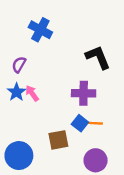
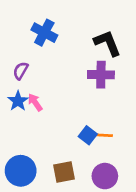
black L-shape: (98, 57) -> (107, 43), moved
purple cross: (84, 93) -> (101, 75), moved
brown square: (58, 140) -> (64, 172), moved

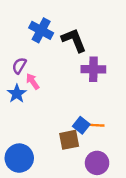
black L-shape: (107, 43) -> (74, 40), moved
pink arrow: (35, 102) -> (33, 81), moved
brown square: (64, 172) -> (69, 140), moved

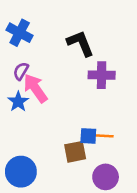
blue cross: (41, 30) -> (20, 33), moved
pink arrow: (33, 81) -> (35, 88), size x1.6
blue square: (81, 125) -> (88, 136), turned -35

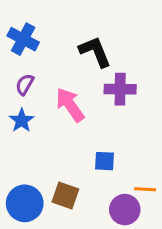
pink arrow: (35, 88) -> (70, 105), moved
orange line: (104, 136) -> (145, 189), moved
brown square: (75, 152) -> (65, 196), moved, turned 30

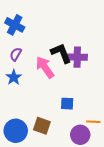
black L-shape: (95, 52) -> (61, 53), moved

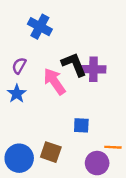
blue cross: (15, 25) -> (40, 27), moved

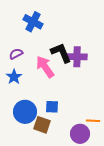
purple semicircle: (19, 66) -> (16, 54), turned 32
blue square: (81, 125) -> (52, 107), moved
blue circle: (19, 158) -> (25, 112), moved

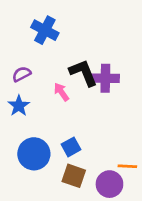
pink arrow: (45, 67) -> (61, 92), size x0.6
blue square: (52, 107) -> (71, 147), turned -32
brown square: (42, 125) -> (74, 176), moved

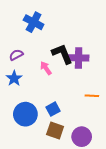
orange line: (127, 166) -> (92, 96), moved

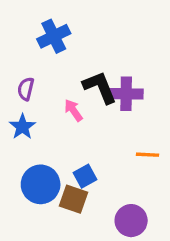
blue cross: (34, 22) -> (54, 36), turned 36
purple semicircle: (16, 55) -> (26, 89), turned -48
brown square: (55, 131) -> (73, 199), moved

